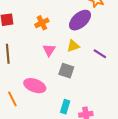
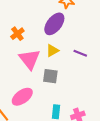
pink triangle: (49, 50) -> (30, 59), size x1.6
pink ellipse: (35, 86) -> (22, 97), turned -45

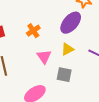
pink triangle: (30, 59) -> (44, 57), size x0.7

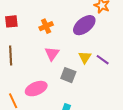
yellow triangle: (67, 49) -> (85, 57), moved, turned -40

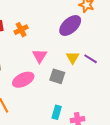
orange cross: (46, 26) -> (21, 30), moved
pink ellipse: (36, 89) -> (23, 80), moved

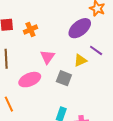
yellow triangle: (73, 58) -> (80, 60), turned 32
purple line: (91, 59) -> (96, 50), moved

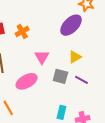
purple line: (96, 50) -> (82, 80), moved

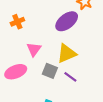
yellow triangle: (75, 57) -> (67, 53), size x1.5

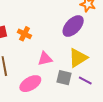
orange cross: (17, 22) -> (24, 34), turned -32
pink triangle: (34, 49) -> (45, 59), turned 49

